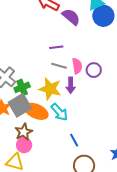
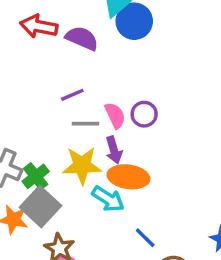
orange ellipse: (36, 111) -> (128, 177), moved

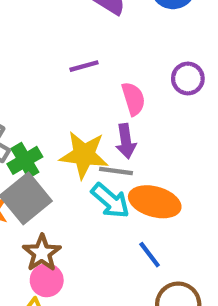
purple circle: (144, 114) -> (188, 79), moved
gray line: (86, 124) -> (116, 171), moved
orange ellipse: (128, 177) -> (155, 202), moved

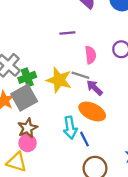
purple arrow: (126, 141) -> (95, 88), moved, turned 132
gray line: (116, 171) -> (80, 75), moved
cyan arrow: (110, 201) -> (70, 128), moved, turned 30

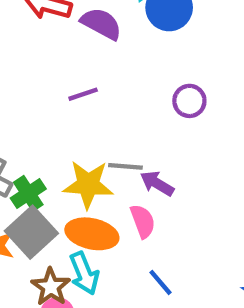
pink semicircle: (90, 55) -> (143, 221), moved
orange ellipse: (92, 111) -> (92, 234), moved
cyan arrow: (70, 128) -> (84, 273), moved

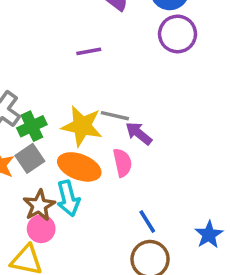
purple circle: (189, 101) -> (178, 34), moved, size x1.4
gray square: (31, 232) -> (30, 158), size x0.7
blue line: (161, 282) -> (147, 222), moved

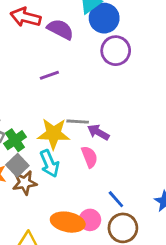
orange ellipse: (79, 167) -> (68, 222), moved
cyan arrow: (68, 198) -> (49, 164), moved
brown star: (39, 205) -> (25, 183), moved, turned 30
pink circle: (41, 229) -> (90, 220), moved

